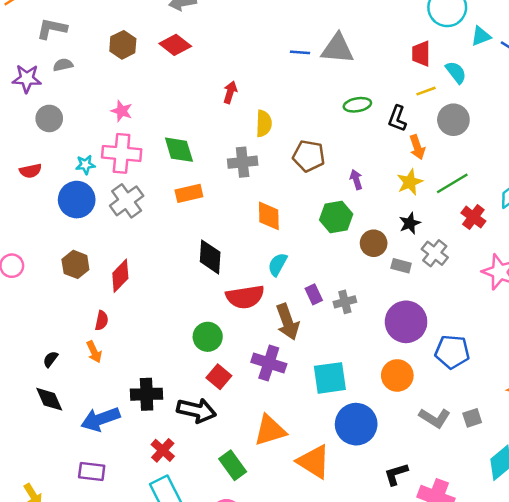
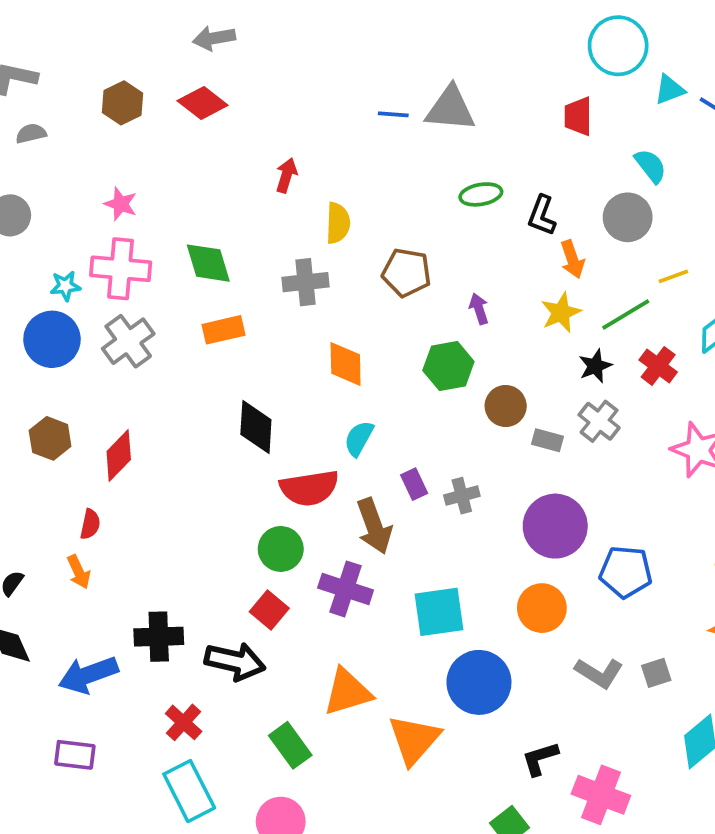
cyan semicircle: (456, 72) -> (651, 166), moved
yellow line: (426, 91) -> (673, 276), moved
black star: (410, 223) -> (595, 366), moved
green circle: (208, 337) -> (281, 549), moved
orange triangle: (314, 462) -> (414, 740), turned 39

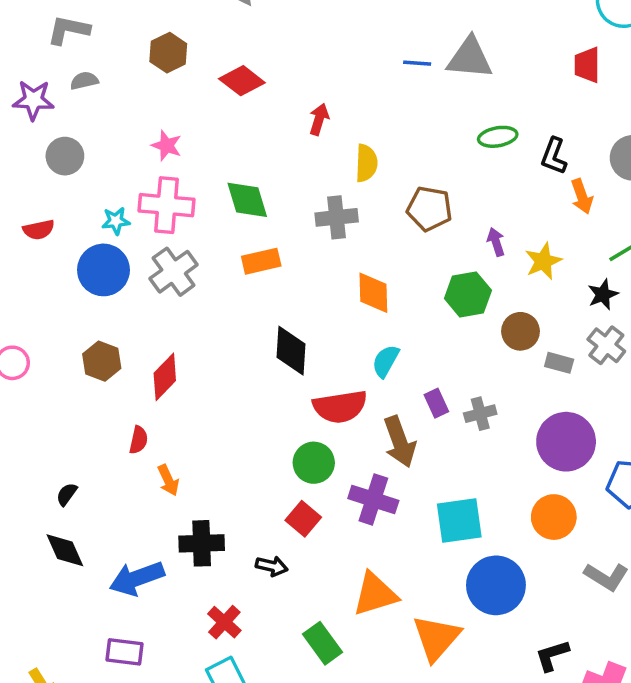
red diamond: (203, 103) -> (242, 81), moved
yellow star: (561, 313) -> (543, 261), moved
orange arrow: (79, 572) -> (168, 480), moved
black arrow: (235, 661) -> (272, 566), size x0.6

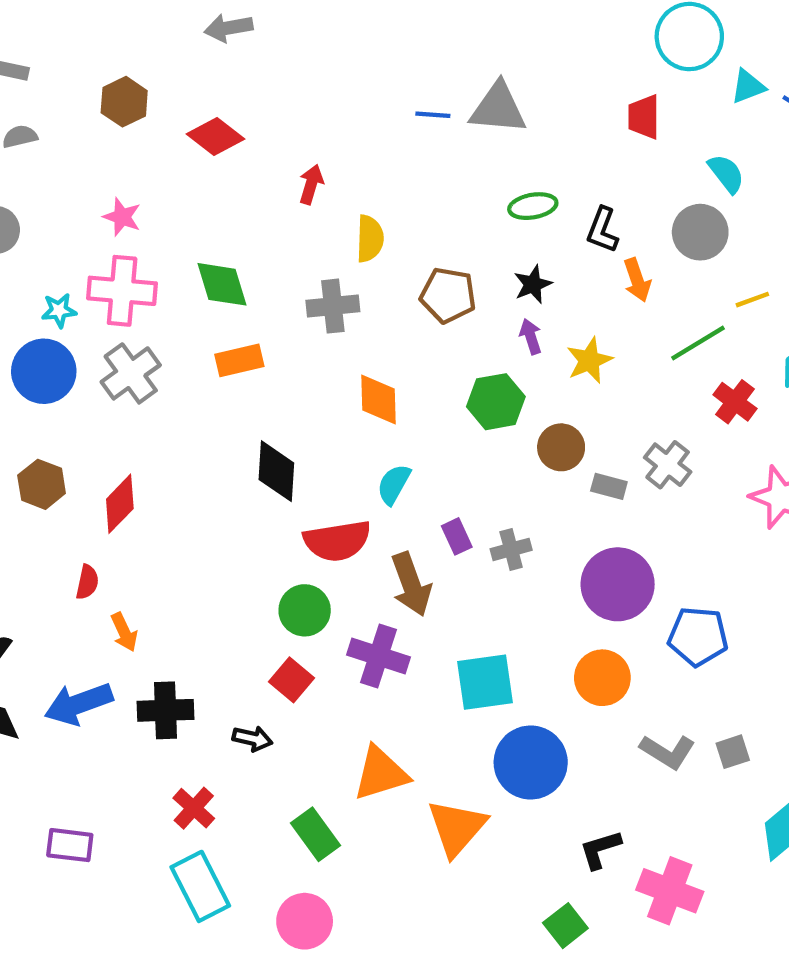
black star: (603, 294) -> (533, 284), moved
blue arrow: (137, 578) -> (79, 704), moved

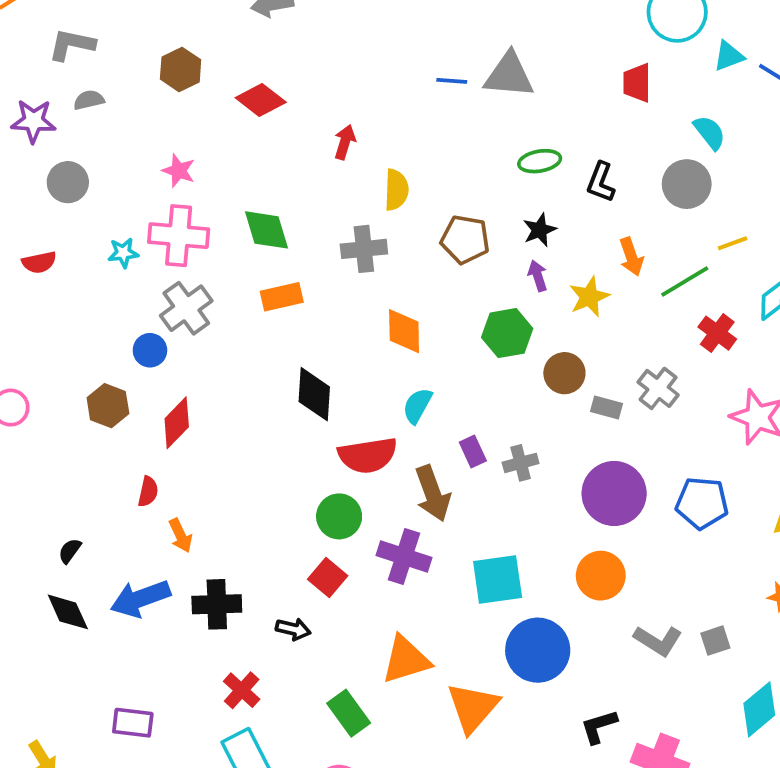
orange arrow: (637, 280) -> (631, 257), moved
blue circle: (44, 371) -> (150, 350), moved, size x0.6
blue pentagon: (698, 636) -> (702, 503), moved

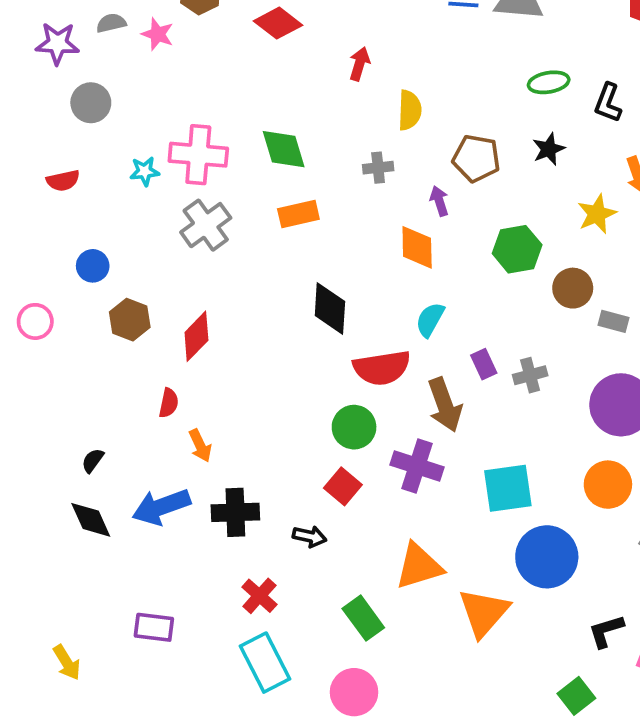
pink star: (179, 171) -> (158, 34), moved
gray cross: (364, 249) -> (378, 168), size x0.7
purple arrow: (538, 276) -> (439, 201), moved
blue circle: (150, 350) -> (93, 266), moved

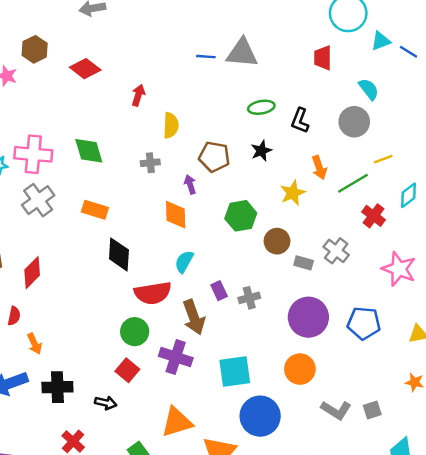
orange rectangle: (298, 214) -> (95, 210), moved, turned 30

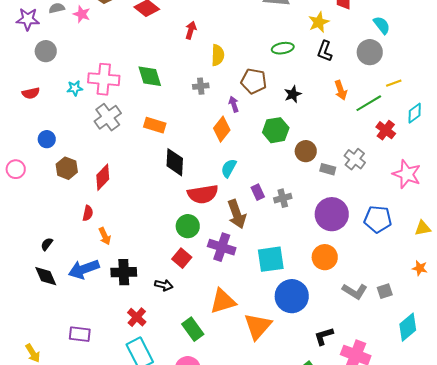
green ellipse: (261, 107) -> (283, 48), moved
black star: (261, 151) -> (293, 94), moved
yellow star: (293, 193) -> (319, 22), moved
orange diamond: (176, 215) -> (222, 129), turned 40

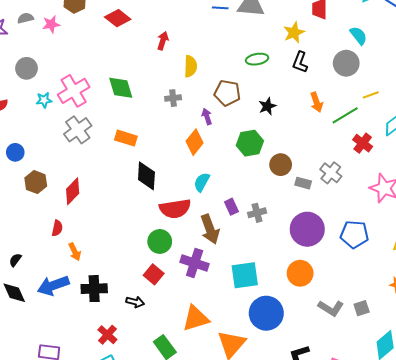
pink star: (82, 14) -> (51, 24), turned -30
gray circle: (46, 51) -> (27, 68), moved
pink cross: (104, 79) -> (74, 91), turned -36

